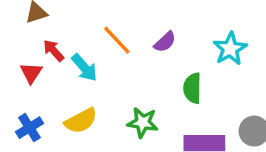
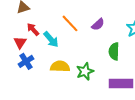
yellow semicircle: (81, 121) -> (60, 66), moved, turned -150
green star: (143, 122) -> (85, 71), turned -30
blue cross: (29, 128) -> (26, 61), moved

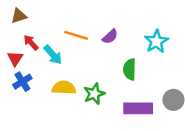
orange line: (70, 23) -> (76, 35), turned -30

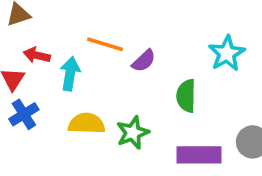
purple semicircle: (110, 37) -> (144, 61), moved
red arrow: (31, 43) -> (37, 55), turned -35
cyan arrow: (53, 55) -> (70, 74), turned -130

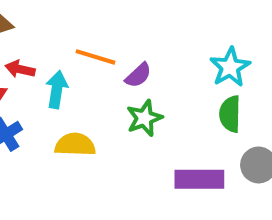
green semicircle: (186, 96) -> (230, 114), moved
green star: (133, 133) -> (144, 118), moved

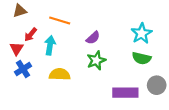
orange line: (95, 57) -> (60, 21), moved
red arrow: (20, 69) -> (31, 35), turned -64
green semicircle: (230, 114) -> (142, 58), turned -78

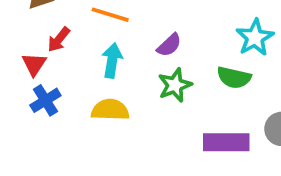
cyan arrow: (50, 45) -> (112, 60), moved
green semicircle: (142, 58) -> (234, 78), moved

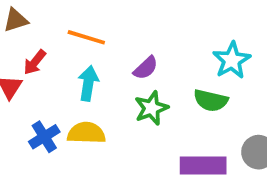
blue cross: (45, 100) -> (44, 137), moved

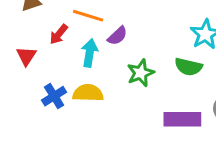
red arrow: (35, 62) -> (59, 34), moved
purple semicircle: (146, 68) -> (117, 36), moved

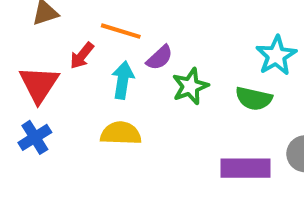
red triangle: (26, 56) -> (39, 84), size x1.5
green star: (141, 73) -> (190, 86), moved
blue cross: (54, 96) -> (35, 137), moved

